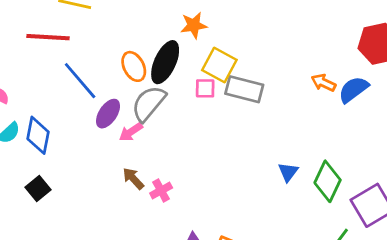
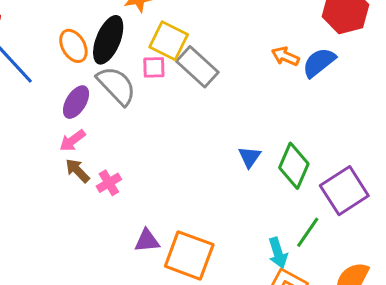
gray rectangle: (244, 89) -> (197, 67), turned 30
gray semicircle: (149, 103) -> (116, 86), moved, turned 99
purple ellipse: (108, 114) -> (76, 102), moved
pink arrow: (131, 132) -> (72, 141), moved

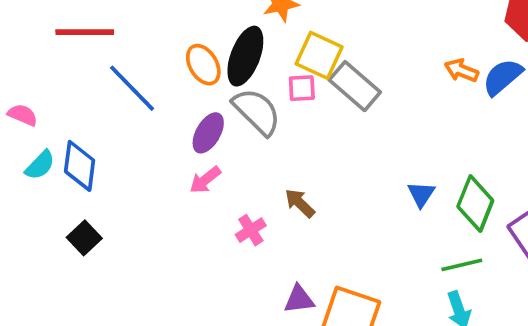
brown arrow: (77, 171) -> (300, 203), moved
green line: (308, 232) -> (462, 265), moved, turned 44

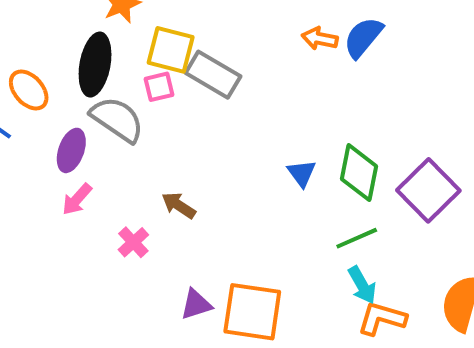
orange ellipse: (203, 65) -> (29, 90), moved

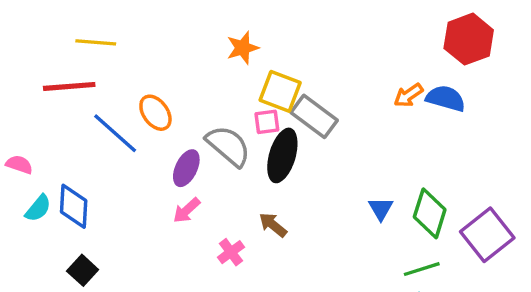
blue semicircle: (363, 37) -> (446, 98), turned 60
orange arrow: (320, 39) -> (408, 95), turned -52
black ellipse: (95, 65) -> (282, 155), moved

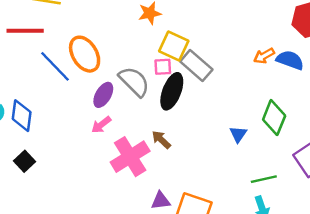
orange ellipse: (155, 113) -> (85, 54), size x1.4
green diamond: (430, 213) -> (274, 118), moved
pink cross: (231, 252) -> (130, 157), size x2.0

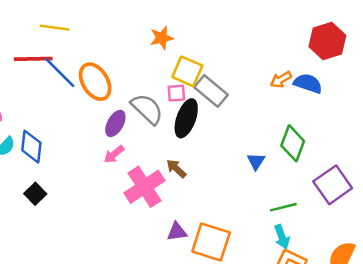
blue line: (55, 66) -> (60, 72), moved

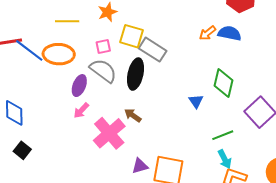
yellow line: (54, 28) -> (67, 21), moved
orange ellipse: (95, 82) -> (59, 54), turned -48
pink square: (176, 93) -> (103, 47), moved

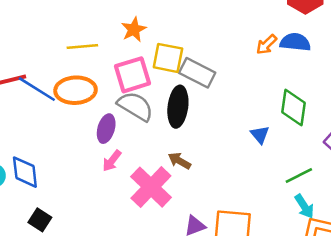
pink square: (103, 47) -> (132, 75), size x1.8

